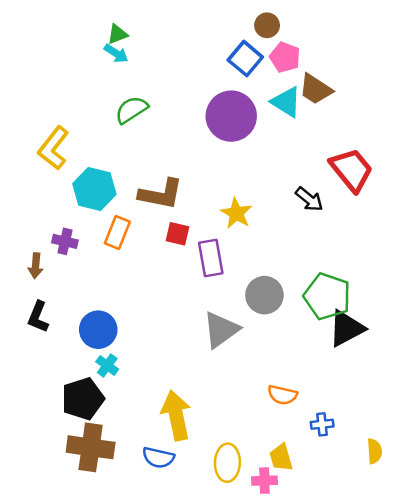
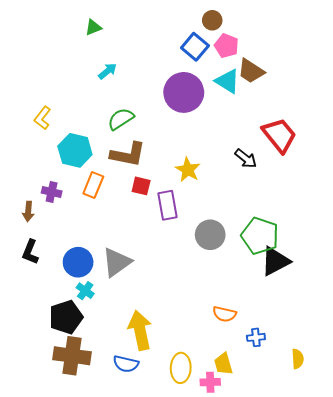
cyan arrow: (116, 53) -> (108, 71), moved, turned -72
green semicircle: (131, 110) -> (121, 119), moved
yellow L-shape: (53, 148) -> (42, 118), size x0.7
gray triangle: (221, 330) -> (117, 262), moved

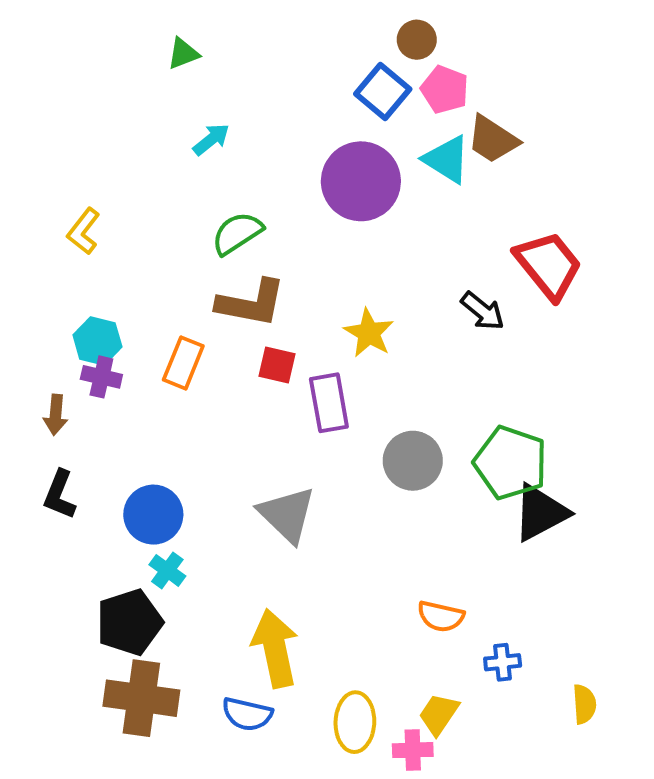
cyan hexagon: (75, 150) -> (97, 341), moved, size x0.7
gray triangle: (117, 262) -> (287, 515), moved, turned -40
yellow trapezoid: (223, 364) -> (439, 714), turned 50

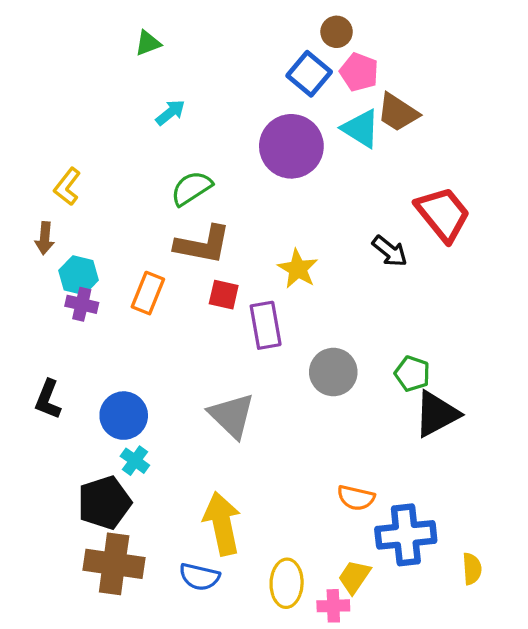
brown arrow: (56, 415) -> (45, 238), moved
green pentagon: (511, 463) -> (412, 374), size x0.6
blue cross: (503, 662) -> (406, 535), size x2.0

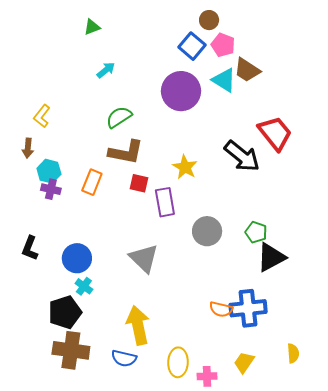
black arrow: (390, 251) -> (242, 156), size x1.6
blue cross: (406, 535) -> (248, 308), moved
yellow trapezoid: (354, 577) -> (244, 362), moved

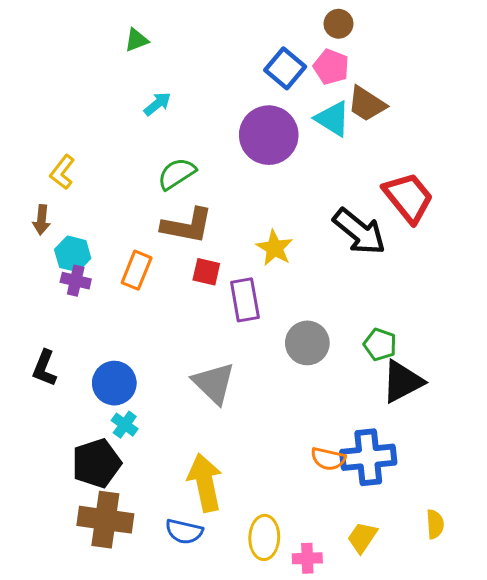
brown circle: (209, 20) -> (338, 24), moved

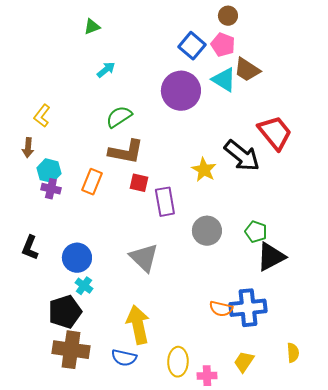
yellow star: (275, 248) -> (204, 170), moved

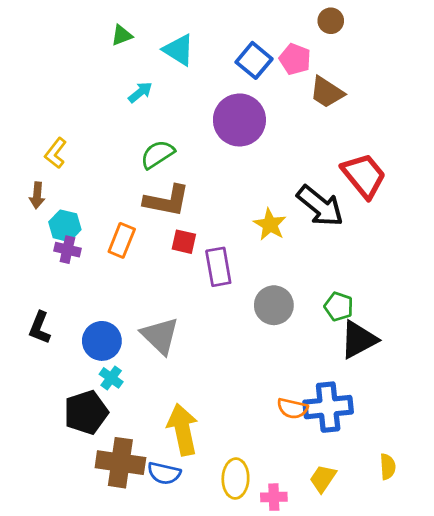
brown circle: (228, 16) -> (331, 21), moved
cyan triangle: (224, 80) -> (179, 50), moved
gray triangle: (144, 258) -> (160, 336), moved
brown cross: (71, 350) -> (120, 463), moved

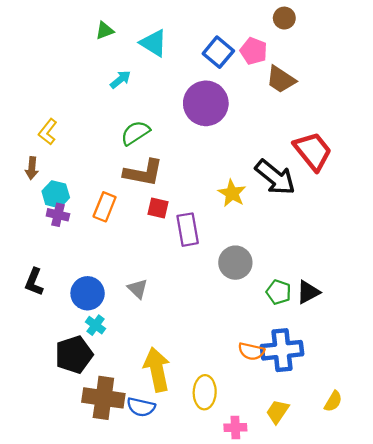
green pentagon: (339, 307) -> (279, 292), moved
gray triangle: (160, 336) -> (138, 289), size x0.6
black triangle: (359, 340) -> (308, 292), size x0.7
yellow semicircle: (388, 467) -> (333, 401), turned 35
yellow ellipse: (235, 479) -> (205, 392), moved

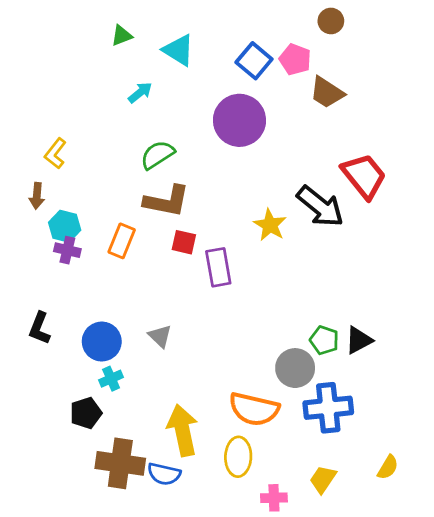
gray circle: (235, 263) -> (295, 368), moved
cyan cross: (95, 325) -> (111, 379), turned 30
orange semicircle: (251, 351) -> (254, 409), moved, size x1.6
black pentagon: (74, 355) -> (86, 413), size x0.7

